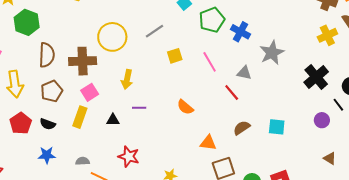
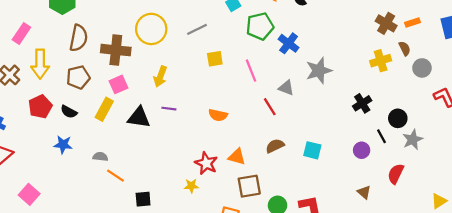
black cross: (316, 77) -> (362, 103), size x0.7
orange semicircle: (185, 107) -> (218, 115), turned -36
black triangle: (113, 120) -> (139, 118), size x1.6
red star: (129, 156) -> (206, 163), moved

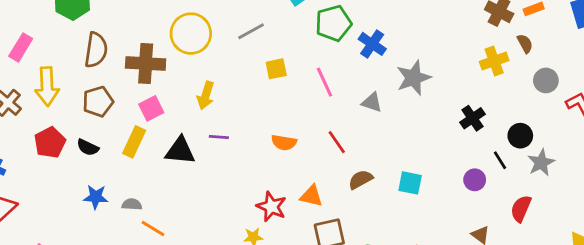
gray circle: (422, 68) -> (546, 80), moved
red line: (270, 107) -> (337, 142), moved
blue star: (63, 145) -> (96, 197), moved

